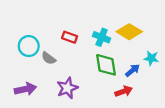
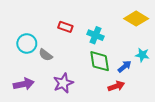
yellow diamond: (129, 32) -> (136, 19), moved
red rectangle: (70, 37) -> (65, 27), moved

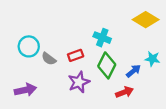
red rectangle: (65, 27) -> (76, 55), moved, turned -40
green diamond: (100, 61) -> (107, 65), turned 35
purple star: (63, 83) -> (79, 82), moved

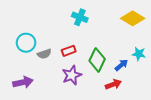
cyan cross: (102, 38) -> (80, 17), moved
gray semicircle: (49, 59) -> (44, 54), turned -56

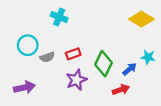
cyan cross: (80, 17) -> (59, 17), moved

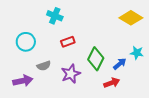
red rectangle: (73, 54) -> (68, 42), moved
gray semicircle: (47, 57) -> (44, 66), moved

